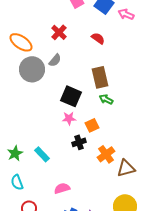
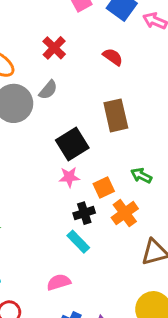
black square: (71, 96) -> (72, 144), turned 35
green arrow: (106, 99) -> (141, 176), moved
cyan rectangle: (42, 154) -> (78, 242), moved
orange cross: (106, 154) -> (125, 213), moved

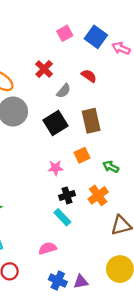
gray semicircle: (48, 90) -> (64, 91), moved
black square: (72, 144) -> (56, 123), moved
orange square: (104, 188) -> (82, 155), moved

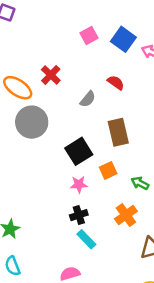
red cross: (44, 69) -> (51, 75), moved
black square: (56, 123) -> (79, 151), moved
black cross: (67, 195) -> (79, 215), moved

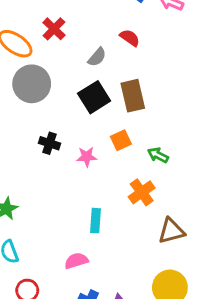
black square: (79, 151) -> (94, 97), moved
black cross: (79, 215) -> (50, 143), moved, turned 36
cyan rectangle: (86, 239) -> (96, 221), turned 48

